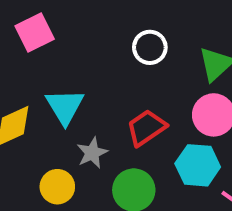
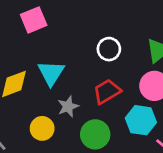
white circle: (150, 47) -> (109, 49), moved

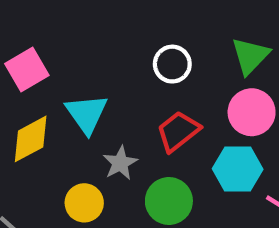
pink square: (34, 20) -> (27, 70), moved

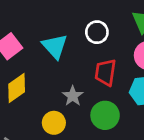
cyan triangle: (87, 114) -> (55, 46), moved
red trapezoid: (178, 131) -> (105, 72), turned -36

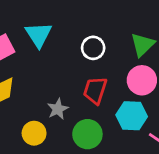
cyan triangle: (55, 46) -> (38, 35), moved

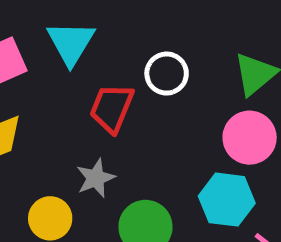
red trapezoid: (95, 90) -> (112, 108), moved

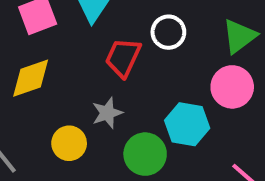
cyan hexagon: (227, 200) -> (187, 124), moved

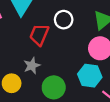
cyan hexagon: (187, 124) -> (90, 76), moved

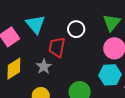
gray star: (32, 66) -> (44, 67), moved

